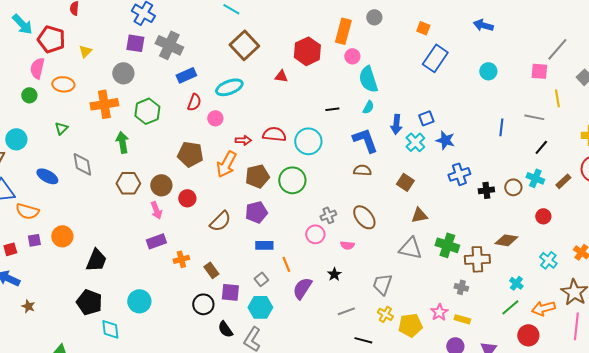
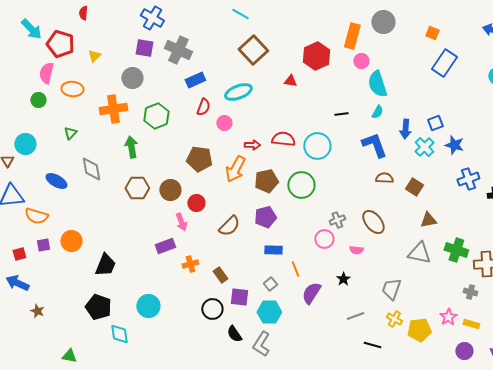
gray circle: (374, 17) -> (383, 22), size x1.5
brown semicircle: (362, 170) -> (384, 178), moved
pink arrow: (156, 210) -> (181, 222), moved

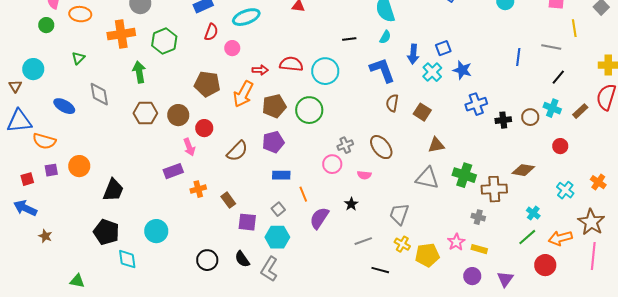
brown semicircle: (384, 178) -> (392, 103), turned -84
black circle: (212, 309) -> (207, 260), moved

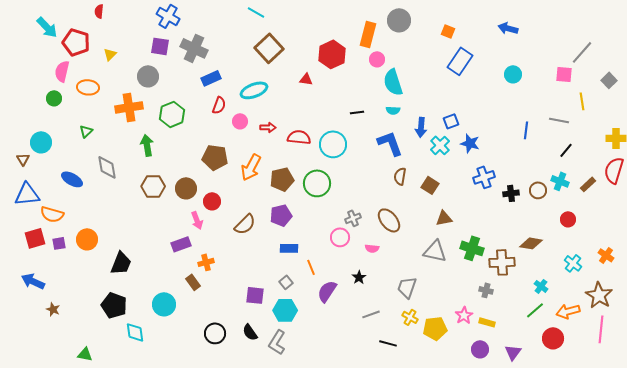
cyan semicircle: (385, 37) -> (393, 110), turned 64
red arrow: (260, 70) -> (268, 127), moved
red square: (27, 179) -> (35, 238), moved, size x1.5
brown rectangle: (228, 200) -> (193, 282), moved

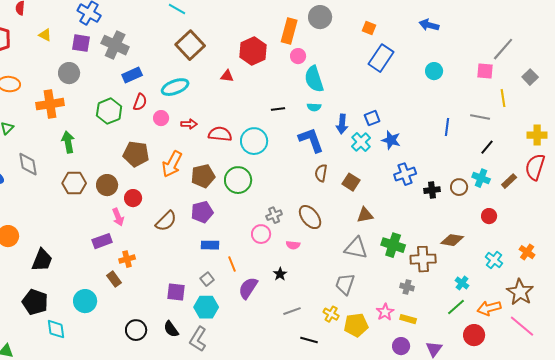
yellow triangle: (110, 54) -> (45, 35), moved, turned -48
green hexagon: (172, 114) -> (109, 111), moved
gray trapezoid: (407, 287) -> (345, 284), moved
pink line: (601, 329) -> (522, 326), turned -56

